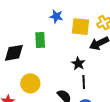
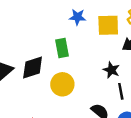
yellow circle: (30, 83) -> (62, 84), moved

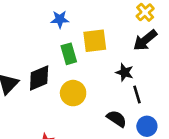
blue star: (77, 17) -> (60, 19), moved
yellow square: (108, 25) -> (95, 41), moved

